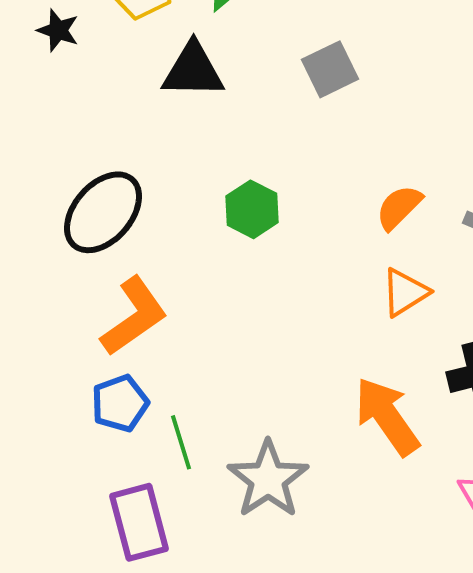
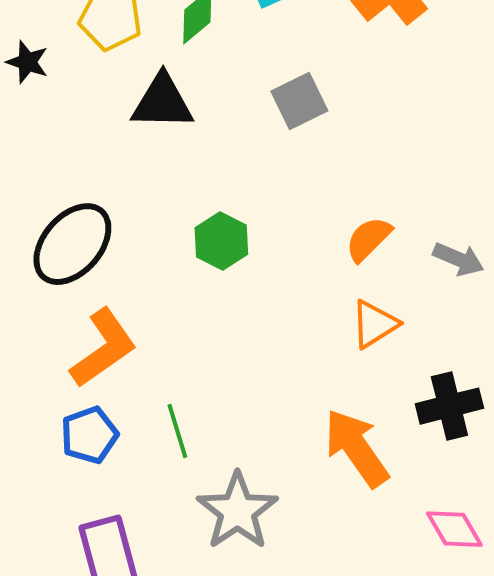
green line: (181, 442) -> (177, 431), moved

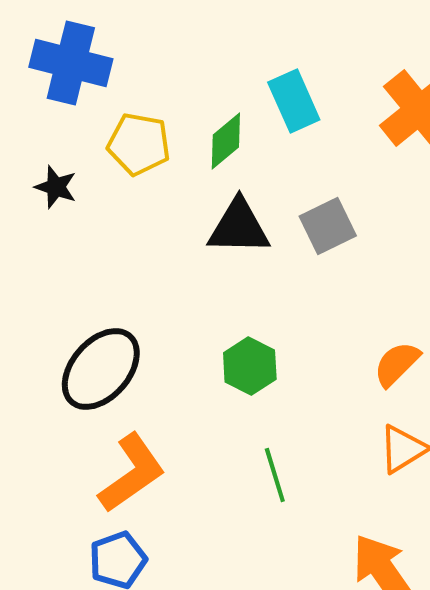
black triangle: (162, 102) -> (239, 227), moved
green line: (177, 431) -> (275, 475), moved

